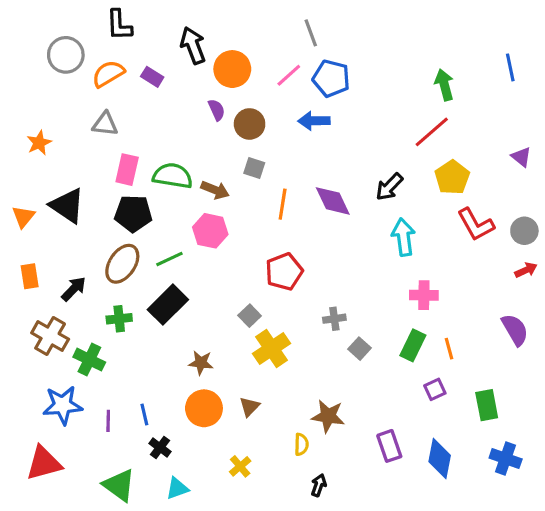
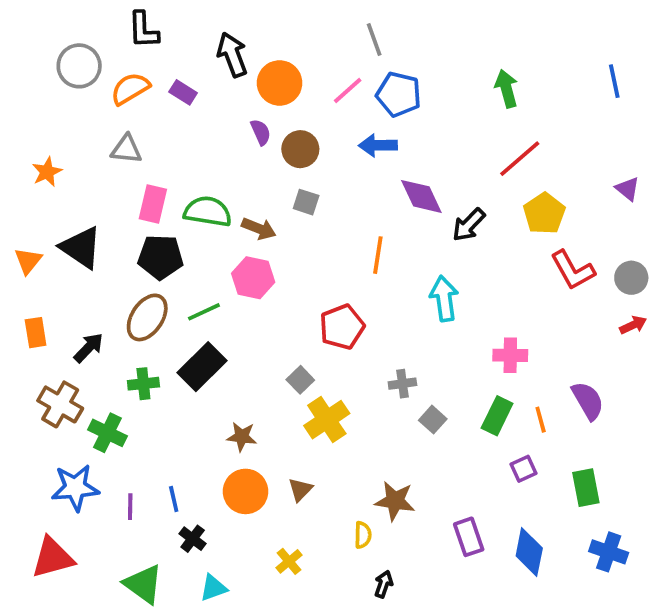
green arrow: (444, 85) -> (506, 89), moved
purple diamond: (333, 201) -> (421, 196), moved
orange line: (283, 204) -> (378, 255), moved
cyan arrow: (403, 237) -> (444, 299), moved
purple semicircle: (515, 330) -> (588, 401), moved

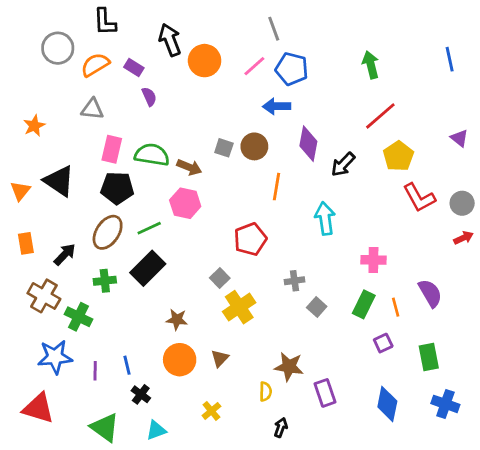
purple semicircle: (261, 132) -> (149, 97), moved
brown circle: (300, 149) -> (254, 146), moved
purple diamond: (421, 196) -> (308, 144), turned 36
purple rectangle: (469, 537) -> (325, 393), moved
red triangle: (53, 558) -> (38, 408), turned 32

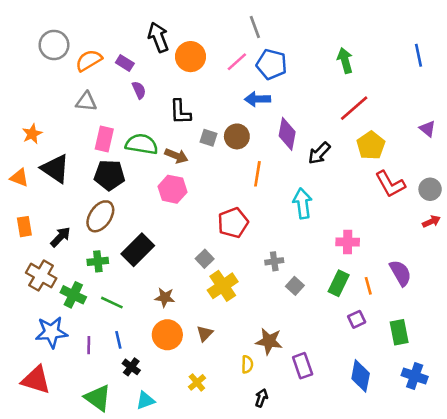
black L-shape: (105, 22) -> (180, 112), moved
orange star: (34, 126) -> (32, 134), moved
orange triangle: (20, 191) -> (19, 178), turned -48
green line: (149, 228) -> (112, 303), moved, turned 50

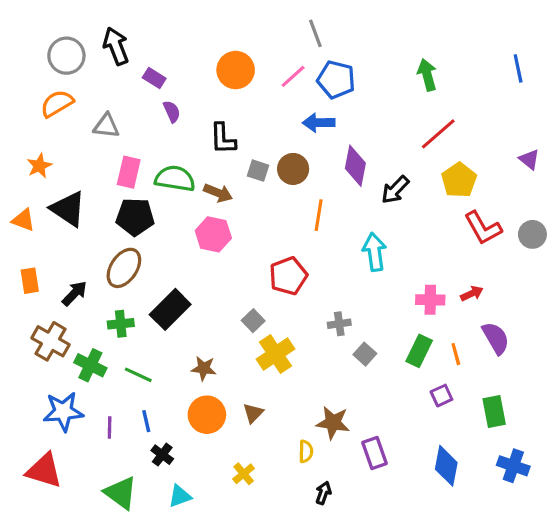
black arrow: (158, 37) -> (116, 46), moved
orange semicircle: (89, 60) -> (57, 104), moved
red arrow: (431, 221) -> (472, 293), moved

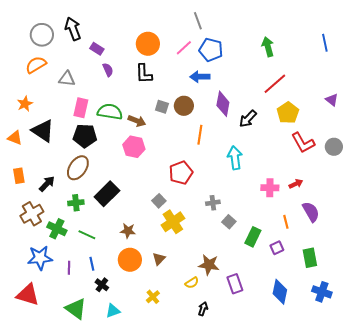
black L-shape: (223, 139) -> (144, 74), moved
brown cross: (51, 341) -> (32, 214), turned 30
green rectangle: (419, 351) -> (253, 237), moved
yellow semicircle: (306, 451) -> (192, 283), turned 56

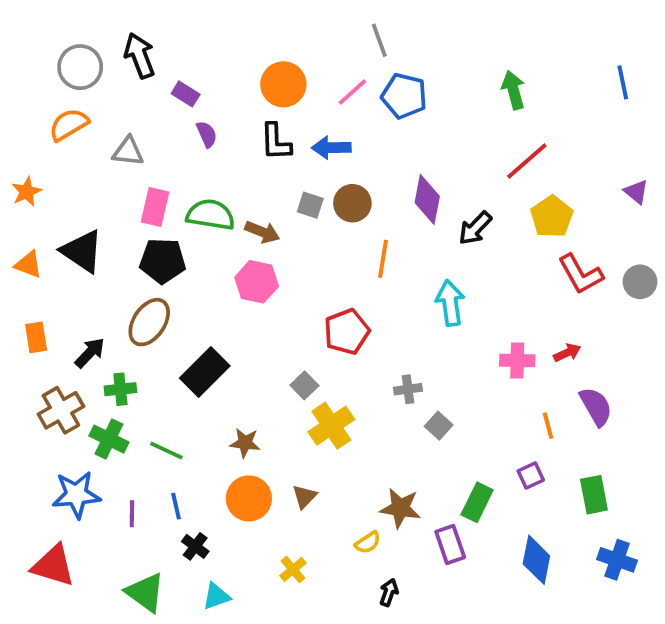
blue arrow: (200, 77) -> (331, 148), moved
orange star: (25, 104) -> (26, 192), moved
green cross: (76, 203) -> (120, 389), moved
green rectangle: (253, 237) -> (477, 502), moved

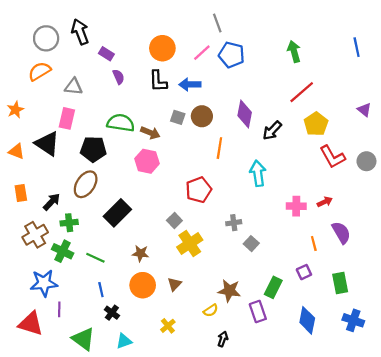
pink rectangle: (155, 207) -> (67, 118), moved
purple line: (132, 514) -> (59, 309), moved

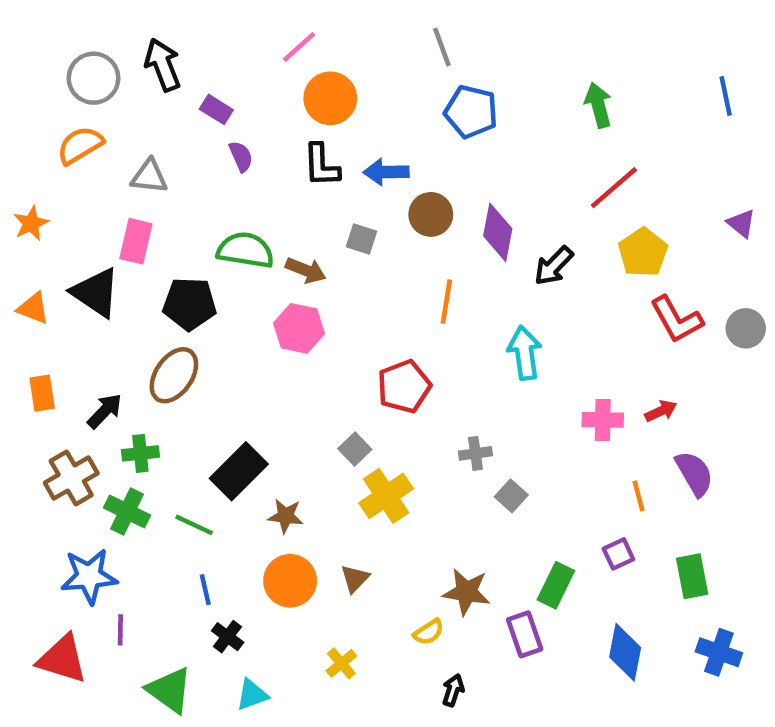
pink line: (202, 53) -> (299, 47), moved
brown circle: (202, 116) -> (431, 214), moved
black rectangle: (117, 213) -> (239, 471), moved

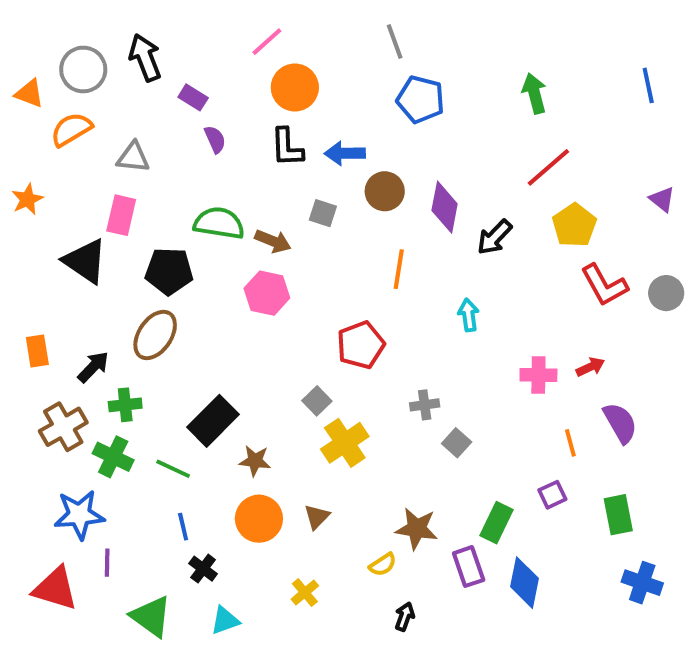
orange triangle: (33, 308) -> (29, 93), moved
cyan arrow: (525, 353) -> (469, 315), size x0.7
blue diamond: (625, 652) -> (524, 583), moved

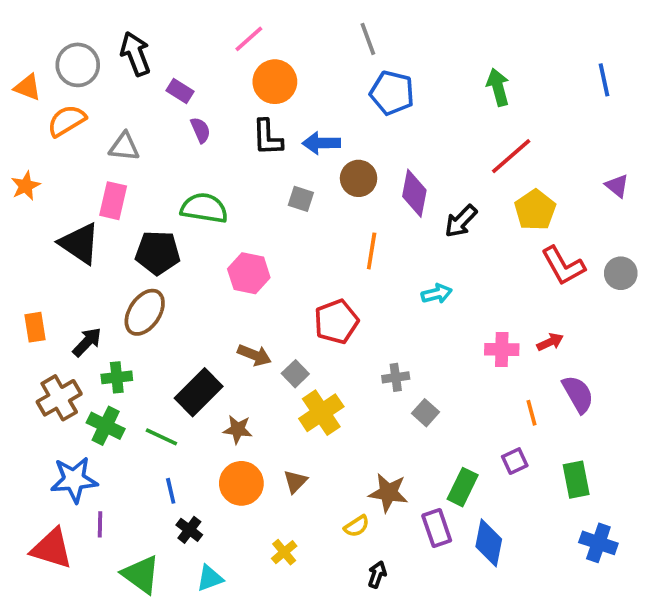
brown arrow: (273, 241) -> (254, 355), moved
cyan arrow: (469, 315) -> (437, 294), turned 84

